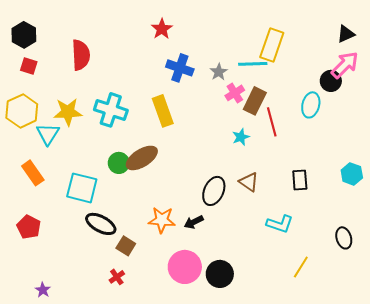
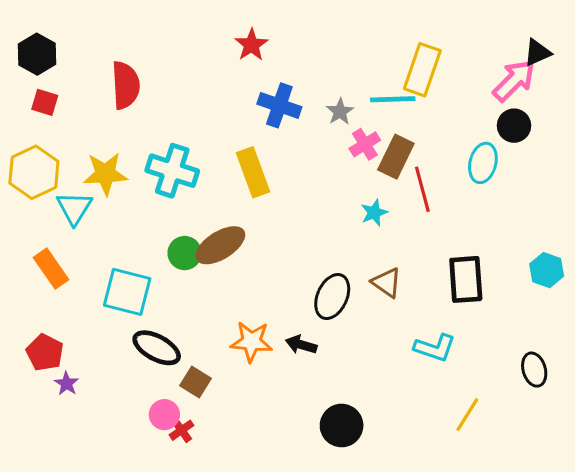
pink arrow: (345, 65) -> (514, 81), moved
black rectangle: (300, 180) -> (466, 279), size x1.4
black arrow: (194, 222) -> (301, 345), turned 42
pink circle: (185, 267) -> (164, 415), moved, size x0.6
purple star: (43, 290) -> (67, 384), moved

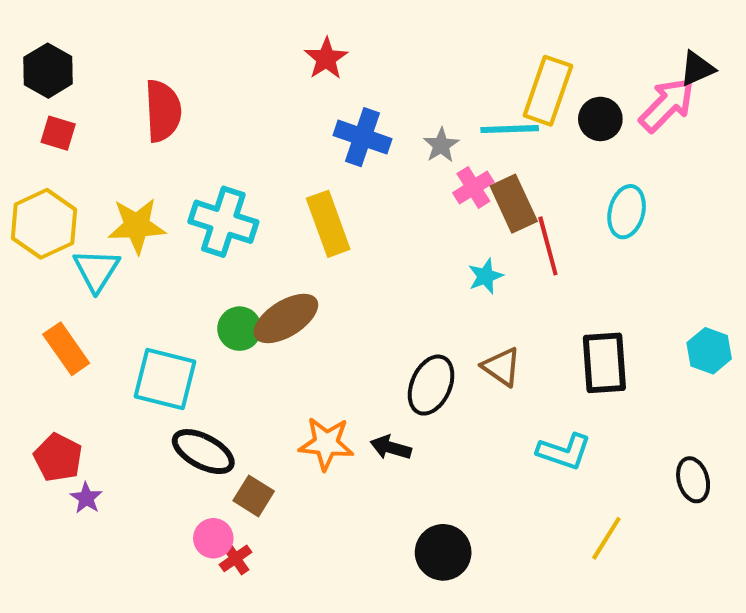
black circle: (514, 126) -> (600, 119), moved
brown rectangle: (396, 157) -> (514, 204), turned -51

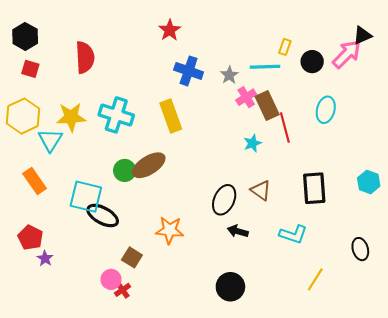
yellow rectangle: (548, 91) -> (285, 47), size x0.5
black arrow: (391, 448) -> (238, 231), moved
black ellipse: (203, 452) -> (103, 216), moved

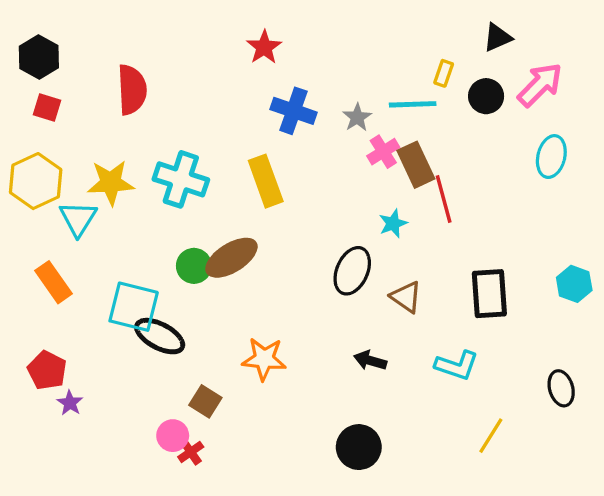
black triangle: (362, 35) -> (497, 37), moved
cyan ellipse: (326, 110) -> (551, 157), moved
black ellipse: (224, 200) -> (352, 271), moved

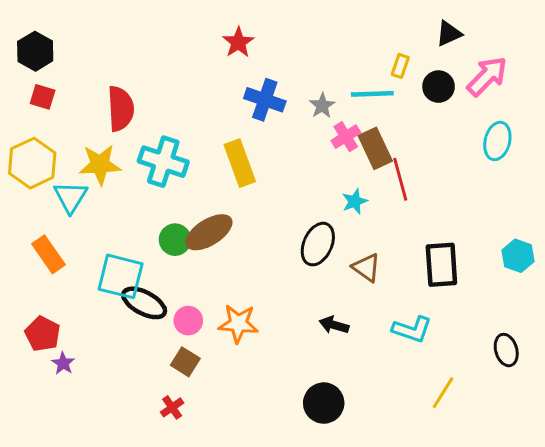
red semicircle: (132, 90) -> (121, 109), moved
pink circle: (173, 436) -> (188, 321), moved

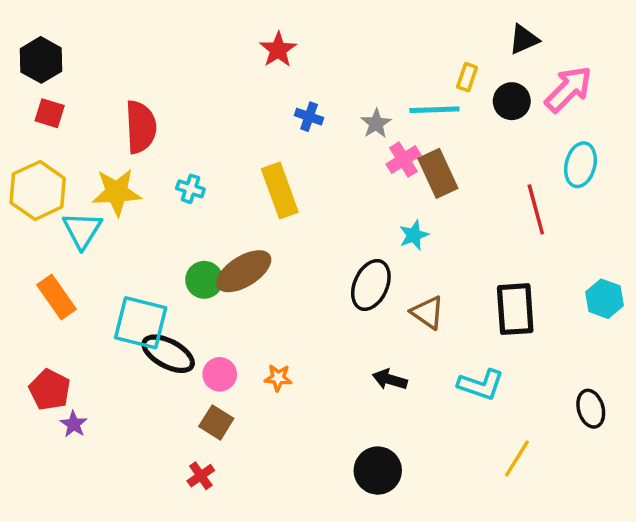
blue cross: (265, 100) -> (309, 117), size x0.6
cyan cross: (163, 162) -> (190, 189), size x0.5
red line: (400, 179) -> (536, 209), moved
orange star: (238, 324) -> (278, 378), size x0.6

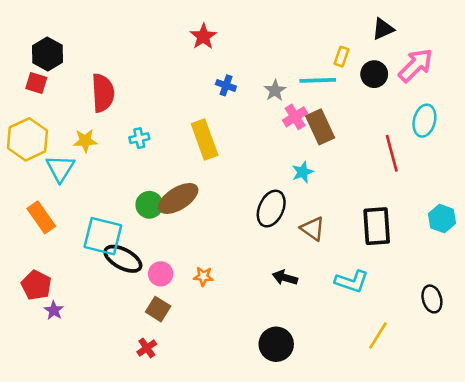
black hexagon: (41, 60) -> (48, 54), moved
cyan cross: (190, 189) -> (139, 138), turned -30
yellow star: (117, 192) -> (85, 141), size x0.7

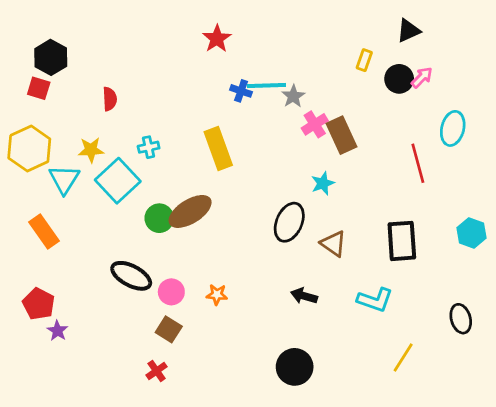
pink arrow: (416, 65) -> (422, 78), moved, size x0.6
cyan line: (318, 80) -> (266, 86), moved
red semicircle: (103, 93) -> (110, 99), size x0.6
cyan square: (103, 236) -> (118, 181), moved, turned 33

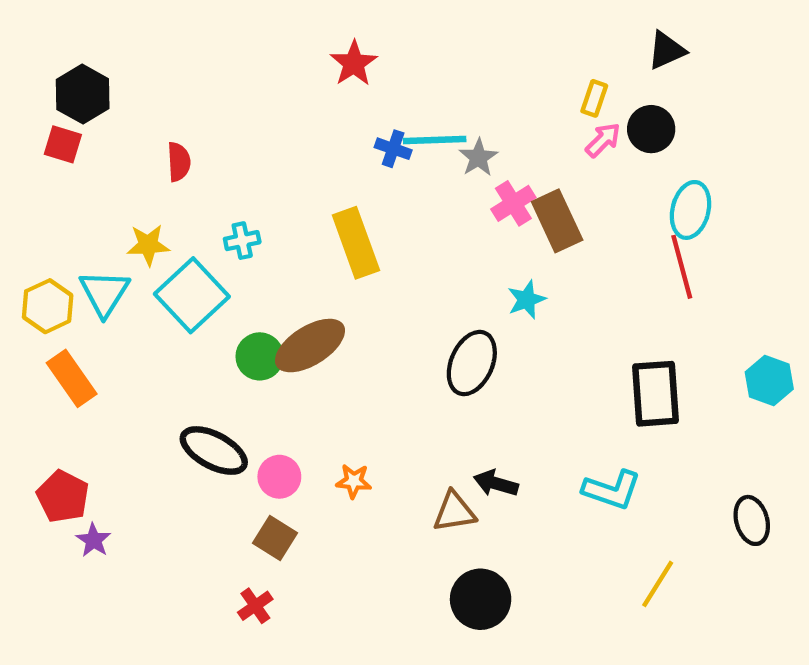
pink arrow: (422, 78) -> (603, 140), moved
cyan ellipse: (453, 128) -> (691, 210), moved
yellow hexagon: (29, 149) -> (48, 306), moved, size x0.7
brown triangle: (333, 244) -> (454, 512), moved, turned -44

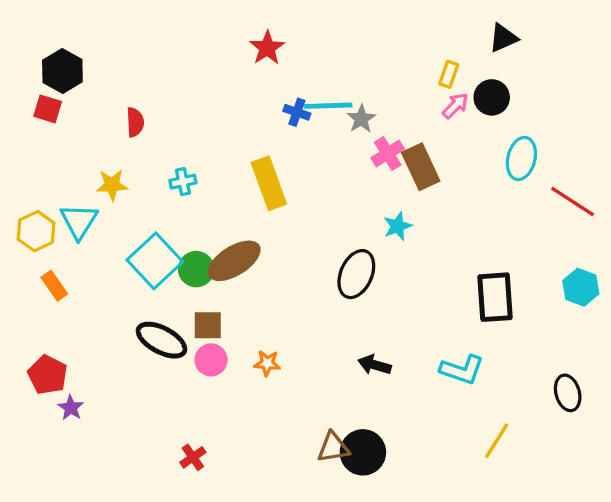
red line: (682, 267) -> (573, 201), moved, turned -42
cyan square: (192, 295) -> (155, 261), moved
orange rectangle: (72, 378) -> (54, 286), size x0.7
brown triangle: (454, 512) -> (333, 447), moved
brown square: (275, 538) -> (208, 325), moved, turned -32

